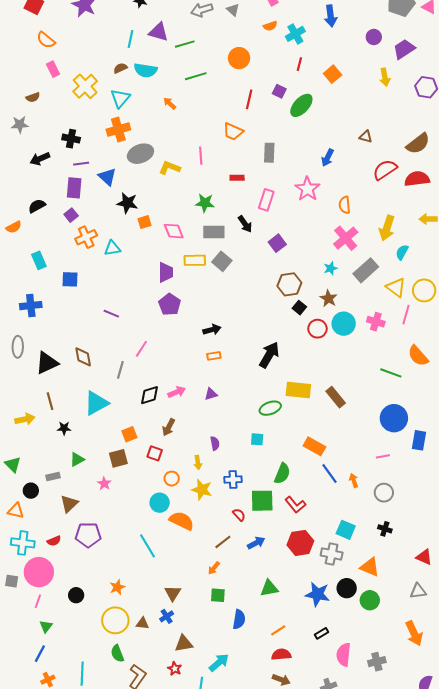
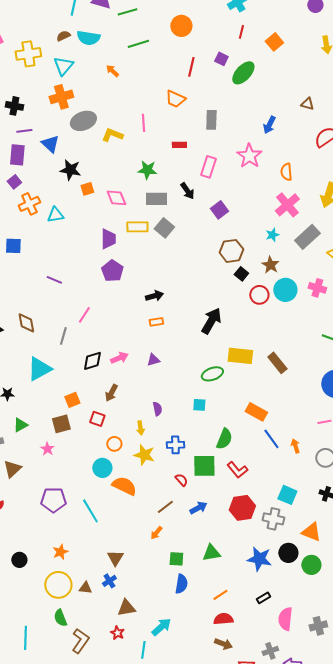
yellow cross: (85, 86) -> (28, 54), turned 35
purple pentagon: (88, 535) -> (53, 500), moved
green square: (218, 595) -> (176, 559), moved

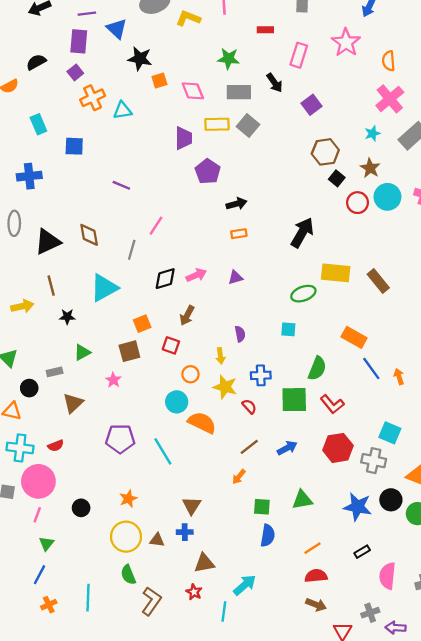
purple pentagon: (112, 271) -> (208, 172), moved
red semicircle: (181, 480) -> (249, 406), moved
blue cross: (109, 581) -> (185, 532), turned 32

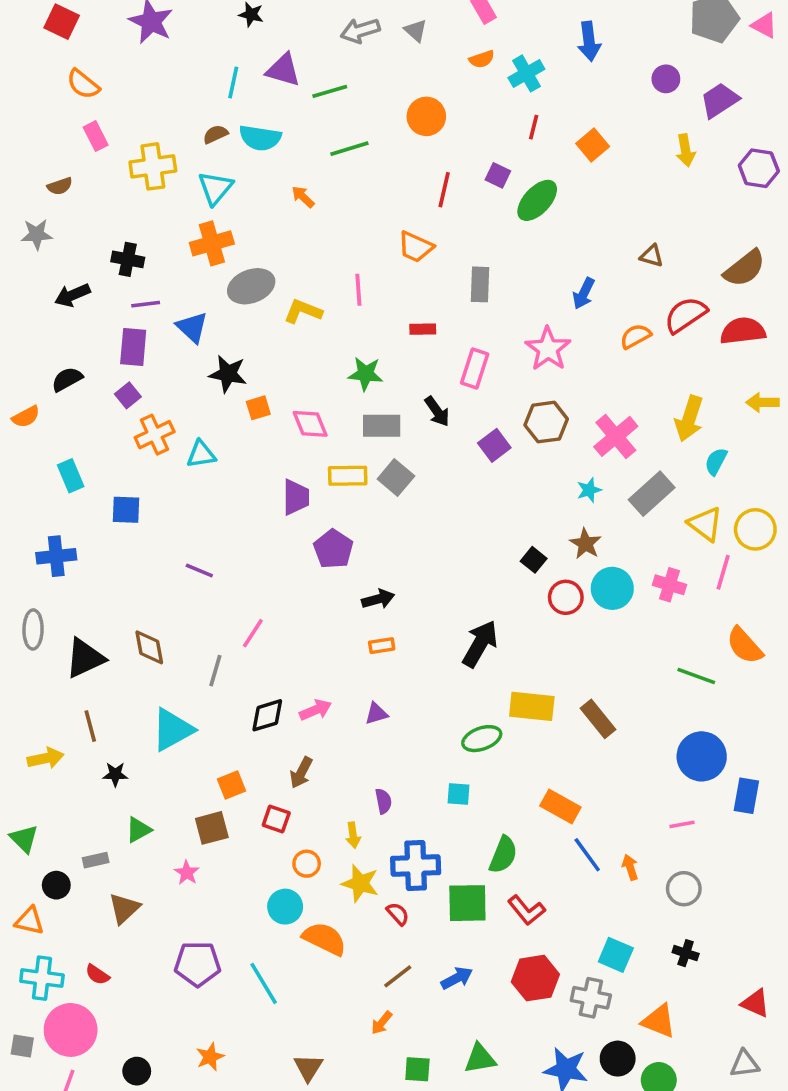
orange semicircle: (389, 61) -> (636, 336), moved, turned 66
brown hexagon: (325, 152) -> (546, 422), moved
blue cross: (261, 375) -> (416, 865), size x1.5
red semicircle: (56, 446) -> (97, 975), turned 56

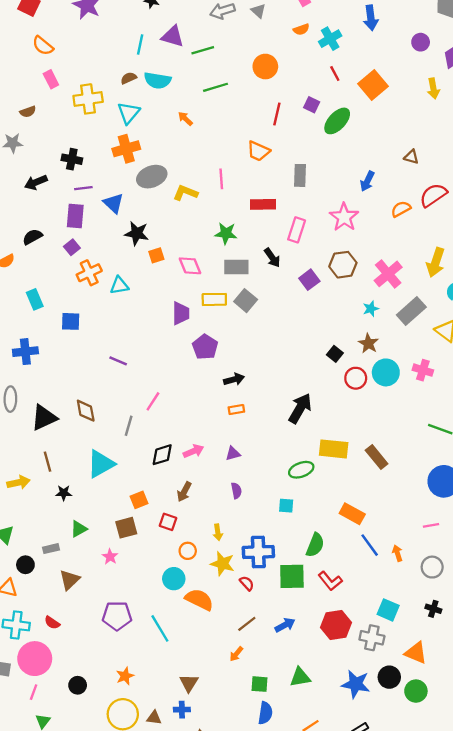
red line: (534, 127) -> (335, 73), turned -42
orange square: (593, 145) -> (373, 85), size x1.4
red rectangle: (423, 329) -> (263, 204), size x1.5
purple semicircle: (383, 801) -> (236, 491), moved

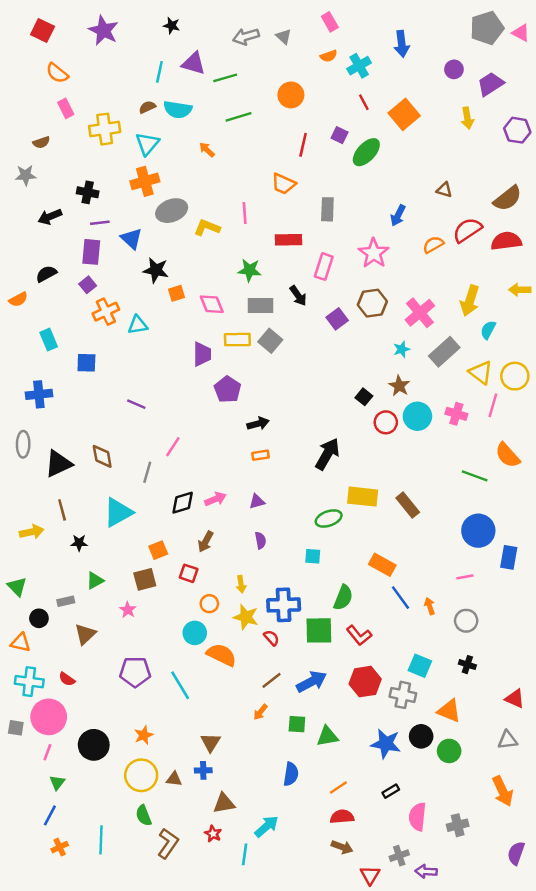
blue arrow: (285, 625) -> (312, 682), size x1.4
green square: (260, 684) -> (297, 724), moved
black circle: (78, 685) -> (94, 745), size x1.6

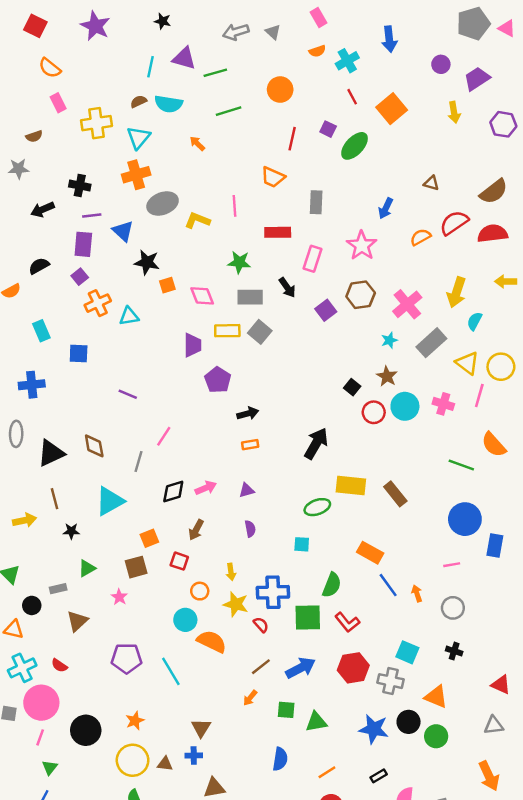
cyan cross: (29, 682) -> (22, 668), turned -32

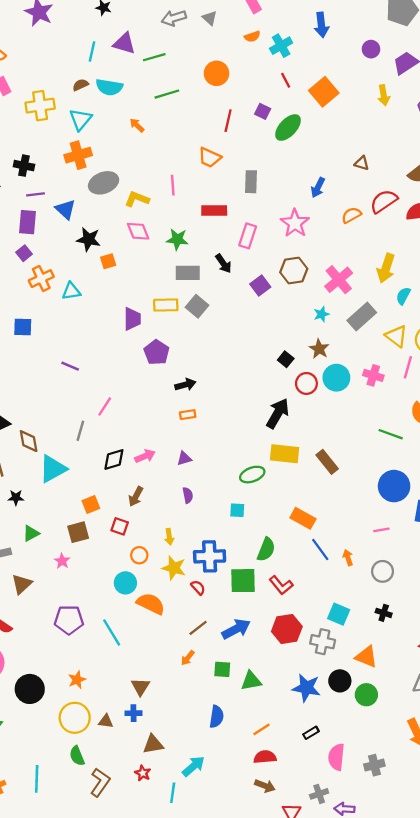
pink diamond: (202, 296) -> (138, 231), moved
black arrow: (316, 443) -> (278, 413), moved
brown diamond: (94, 446) -> (29, 441), moved

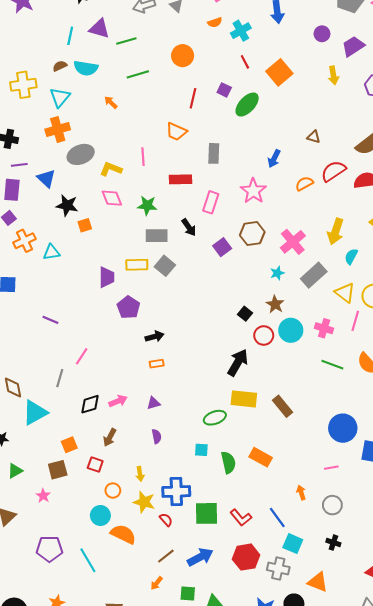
green line: (391, 434) -> (332, 365), moved
green semicircle: (266, 549) -> (228, 462), moved, turned -35
blue line: (320, 549) -> (277, 518), moved

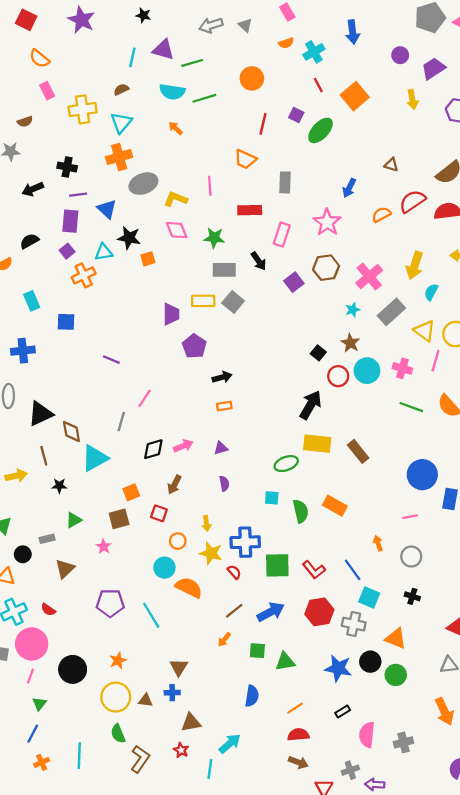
cyan semicircle: (86, 68) -> (172, 92), moved
cyan triangle: (51, 252) -> (104, 252), moved

